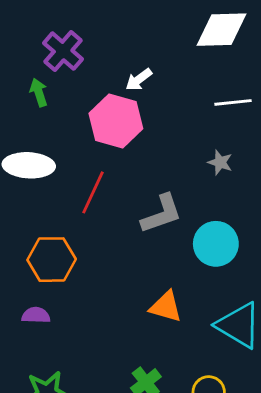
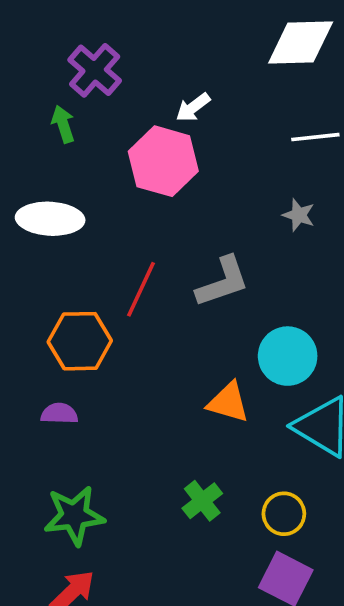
red line: (93, 192) -> (141, 289), moved
cyan circle: (216, 244) -> (288, 356), moved

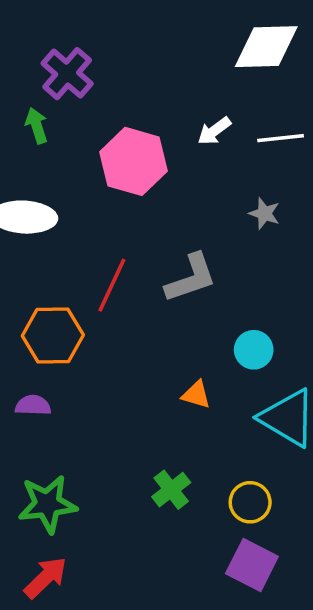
white arrow: (193, 107) -> (214, 131), moved
cyan circle: (288, 356) -> (254, 350), size x0.7
orange triangle: (228, 402) -> (196, 395), size x0.7

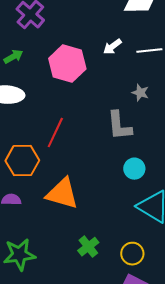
green arrow: (37, 126) -> (13, 57), moved, turned 78
gray L-shape: (191, 278) -> (119, 126), moved, turned 104
orange triangle: (196, 395) -> (62, 194), moved, size x2.0

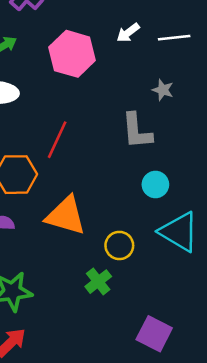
yellow circle: (132, 254) -> (119, 245), moved

